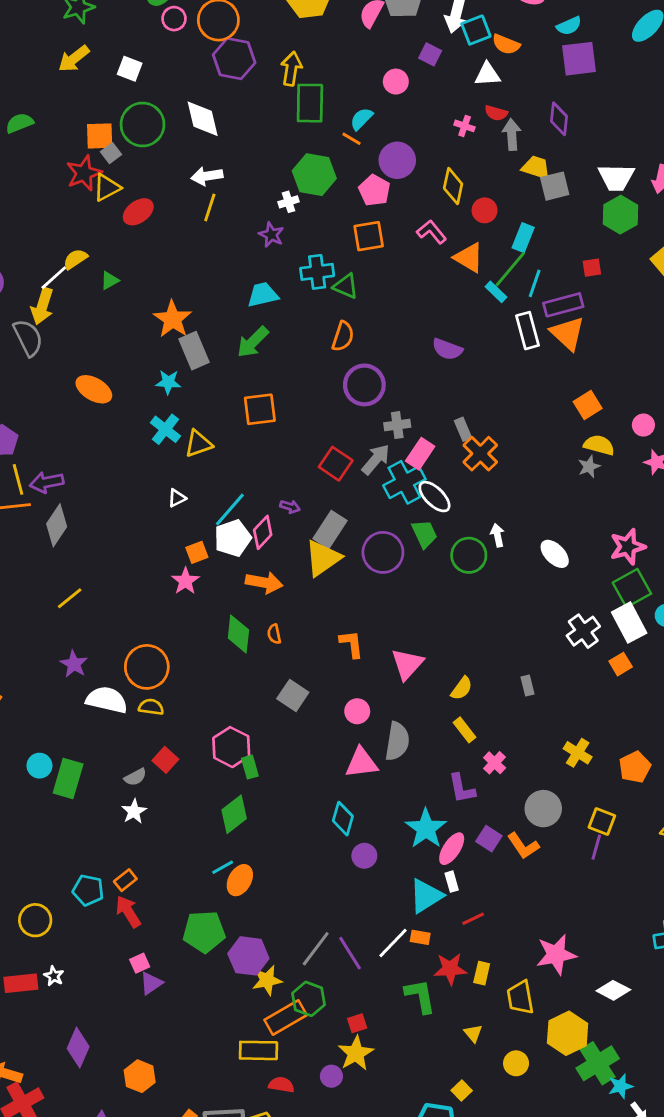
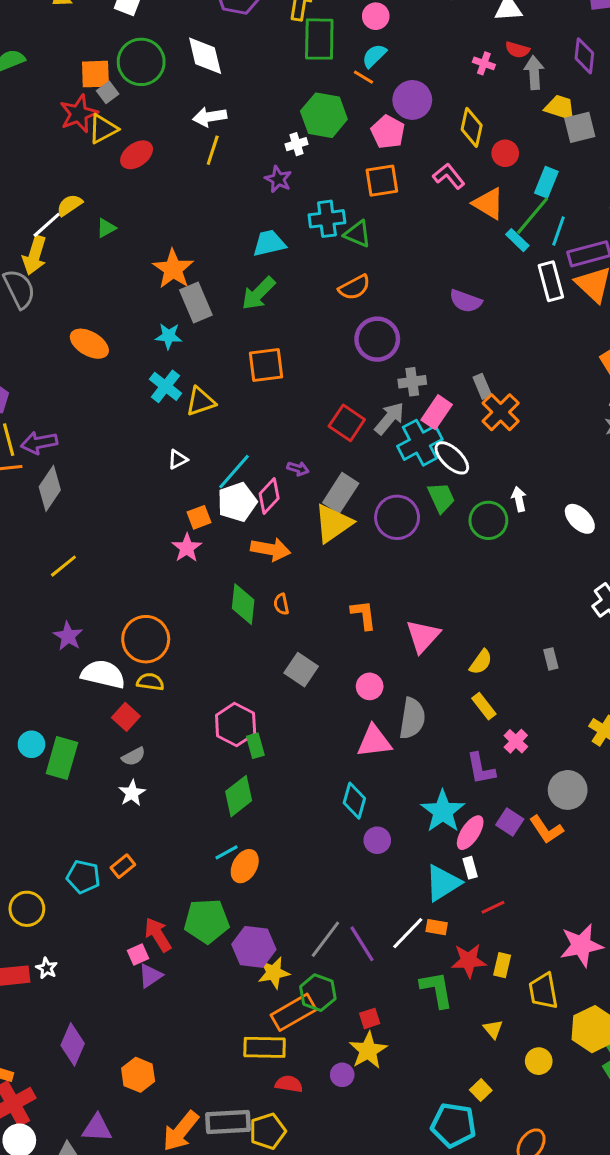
pink circle: (396, 82) -> (376, 16), moved
orange semicircle: (343, 336) -> (354, 287), turned 44
red square: (165, 760) -> (126, 717), moved
red arrow: (128, 912) -> (158, 935), moved

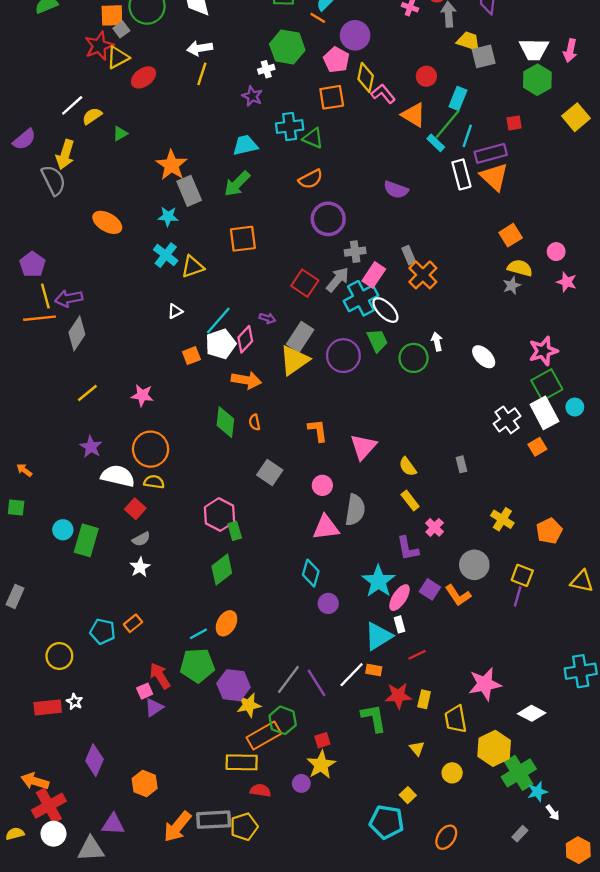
yellow diamond: (472, 127) -> (366, 77), moved
white line: (47, 225) -> (72, 105), moved
pink star: (187, 548) -> (142, 395), moved, turned -30
yellow semicircle: (481, 662) -> (408, 467), turned 108
cyan line: (226, 852) -> (198, 634), moved

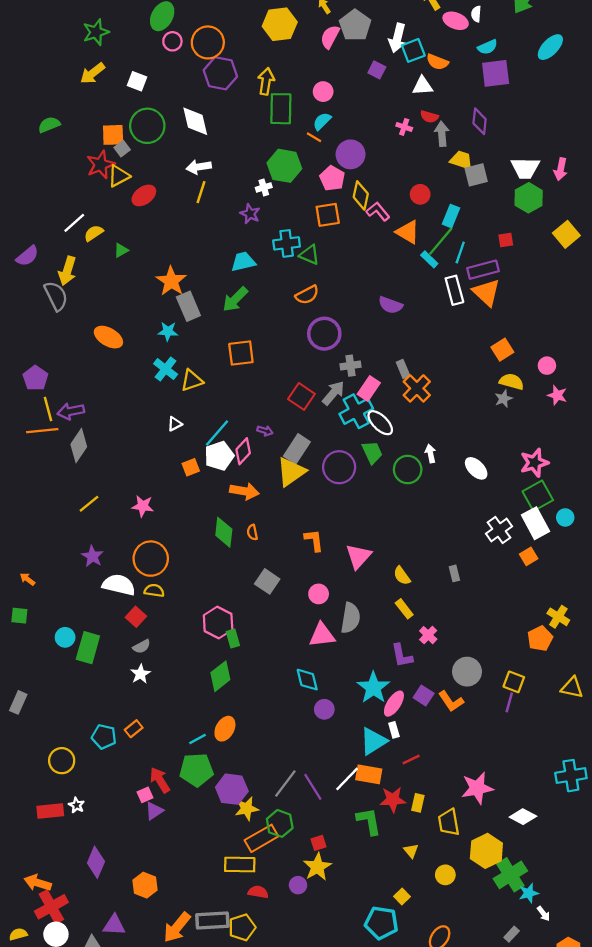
yellow cross: (502, 519) -> (558, 617), moved
cyan diamond: (311, 573) -> (307, 680), turned -30
orange rectangle: (374, 670) -> (369, 774), size x1.6

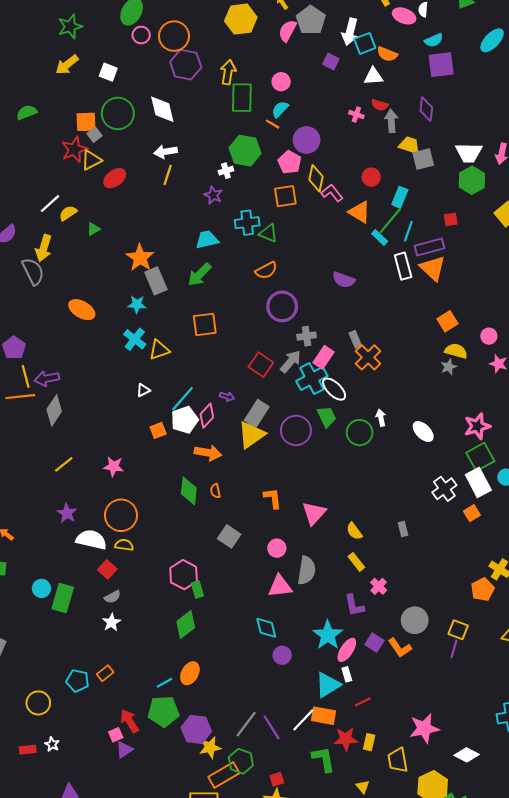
red rectangle: (50, 811) -> (28, 750), size x0.7

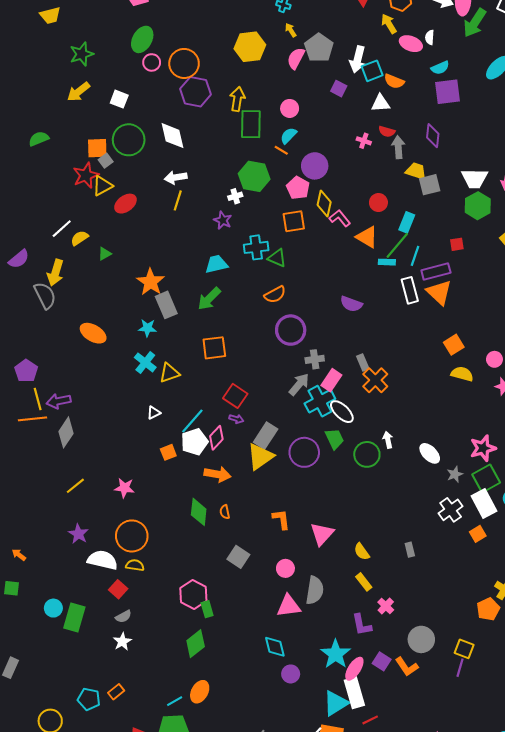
cyan rectangle: (380, 237) -> (387, 262), turned -42
red square: (261, 365) -> (235, 396), moved
gray star: (449, 367) -> (455, 474), moved
white rectangle: (347, 674) -> (354, 693), size x2.0

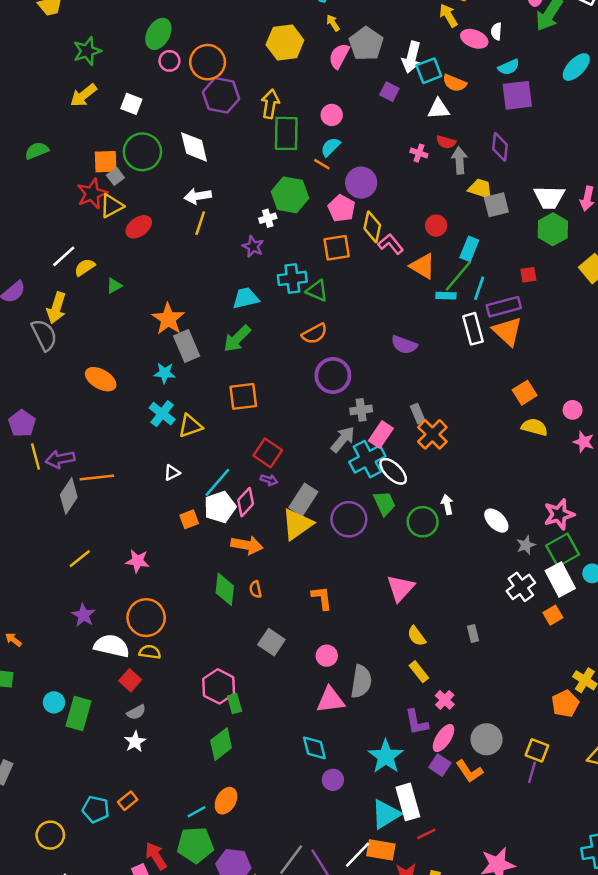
orange line: (32, 419) -> (97, 478), moved
pink triangle: (322, 534) -> (400, 588), moved
pink ellipse: (354, 669) -> (444, 738), moved

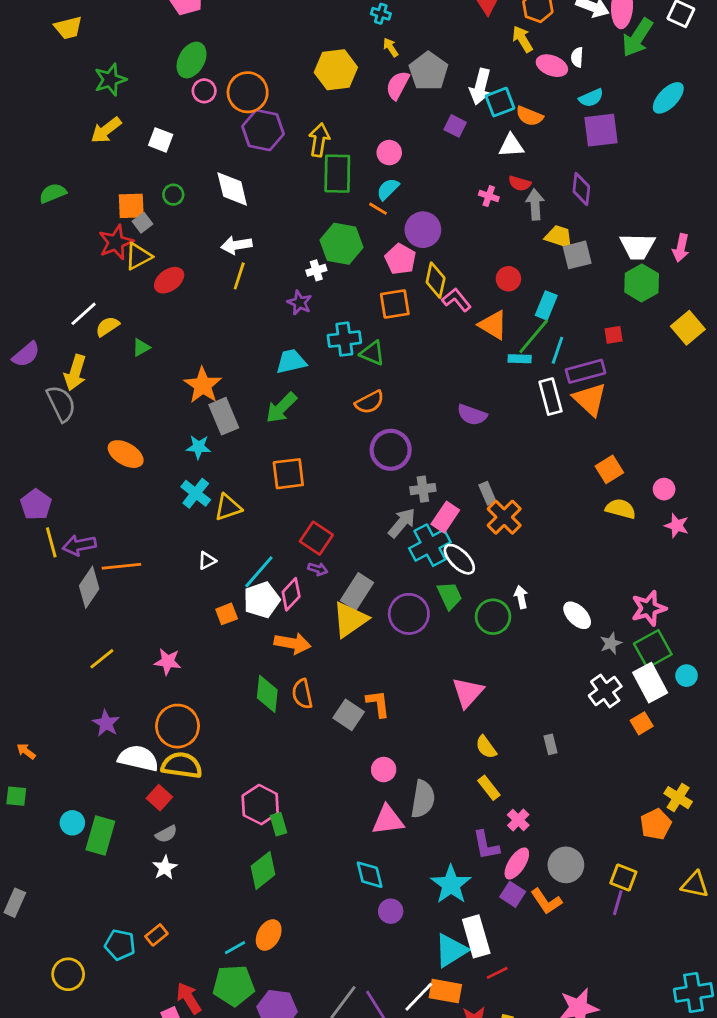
green circle: (142, 152) -> (173, 195), size x0.5
orange semicircle: (255, 589) -> (302, 694), size x1.5
gray square: (271, 642) -> (349, 715), moved
yellow semicircle: (150, 652) -> (182, 765), size x1.6

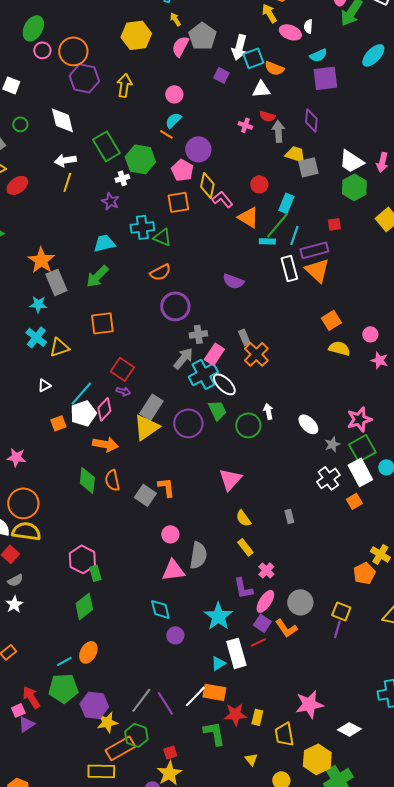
green rectangle: (337, 174) -> (106, 146), moved, turned -32
white trapezoid: (637, 247) -> (351, 161), turned 32
cyan triangle: (451, 950) -> (218, 663), size x0.6
red line: (497, 973) -> (258, 642), moved

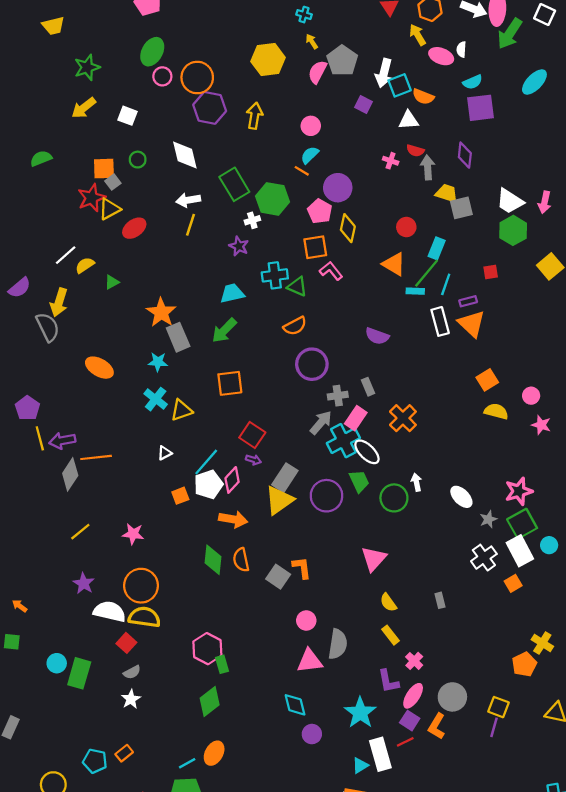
pink L-shape: (222, 199) -> (331, 271), moved
purple rectangle: (314, 250) -> (468, 301), size x0.6
gray rectangle: (244, 337) -> (368, 387), moved
orange L-shape: (286, 628) -> (437, 726), turned 65

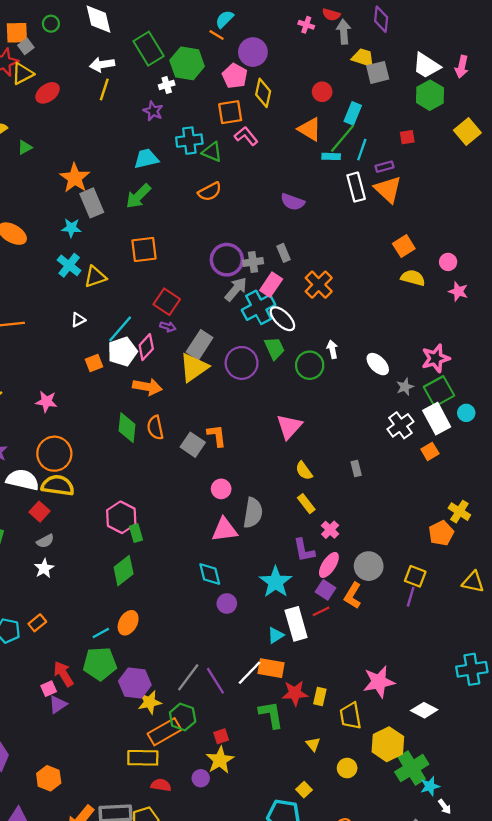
purple circle: (312, 364) -> (227, 260), moved

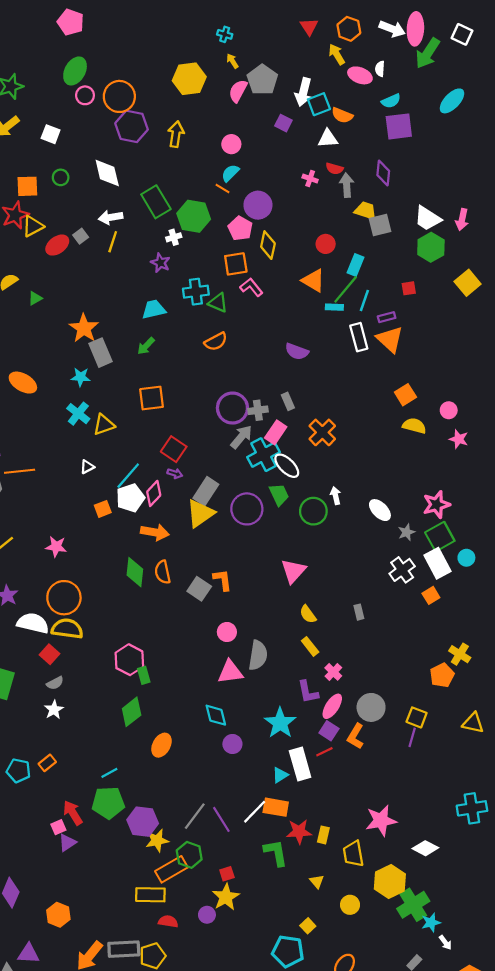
gray square: (26, 46) -> (81, 236), moved
green arrow: (138, 196) -> (146, 346), size x0.7
orange ellipse: (128, 623) -> (161, 745), moved

